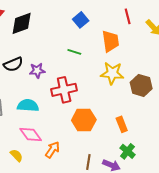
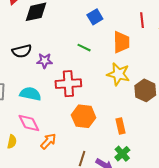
yellow semicircle: (16, 155) -> (12, 142), turned 48

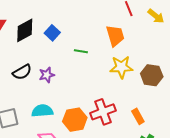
blue square: (95, 17) -> (52, 33), moved
red cross: (68, 84) -> (103, 112), moved
orange hexagon: (84, 116) -> (75, 120), moved

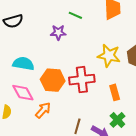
yellow star: (121, 67) -> (109, 56), moved
purple star: (47, 75) -> (58, 32), moved

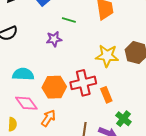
orange rectangle: (115, 92) -> (106, 95), moved

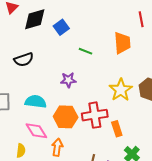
purple star: (54, 39) -> (68, 80), moved
yellow star: (107, 56) -> (121, 90), turned 30
orange arrow: (48, 118) -> (57, 147), turned -30

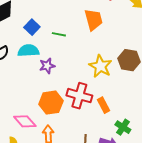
blue square: (61, 27) -> (32, 27), moved
cyan semicircle: (36, 102) -> (28, 51), moved
red cross: (95, 115) -> (79, 96), turned 35

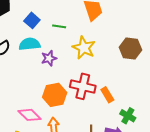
yellow star: (100, 66) -> (84, 48), moved

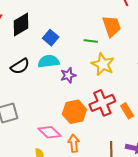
green line: (59, 26) -> (91, 41), moved
red cross: (83, 86) -> (102, 103), turned -35

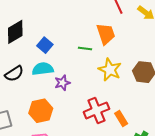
yellow star: (103, 64) -> (110, 70), moved
orange hexagon: (74, 112) -> (41, 111), moved

